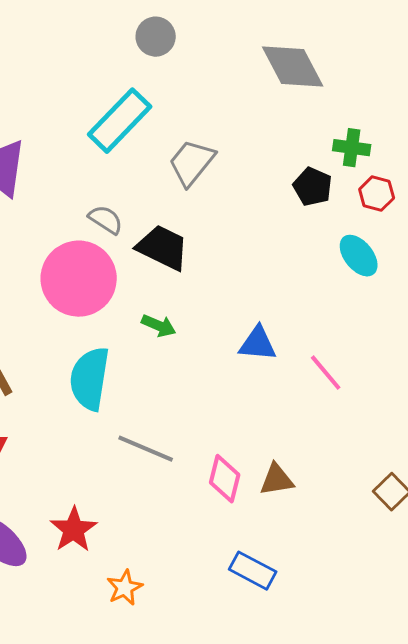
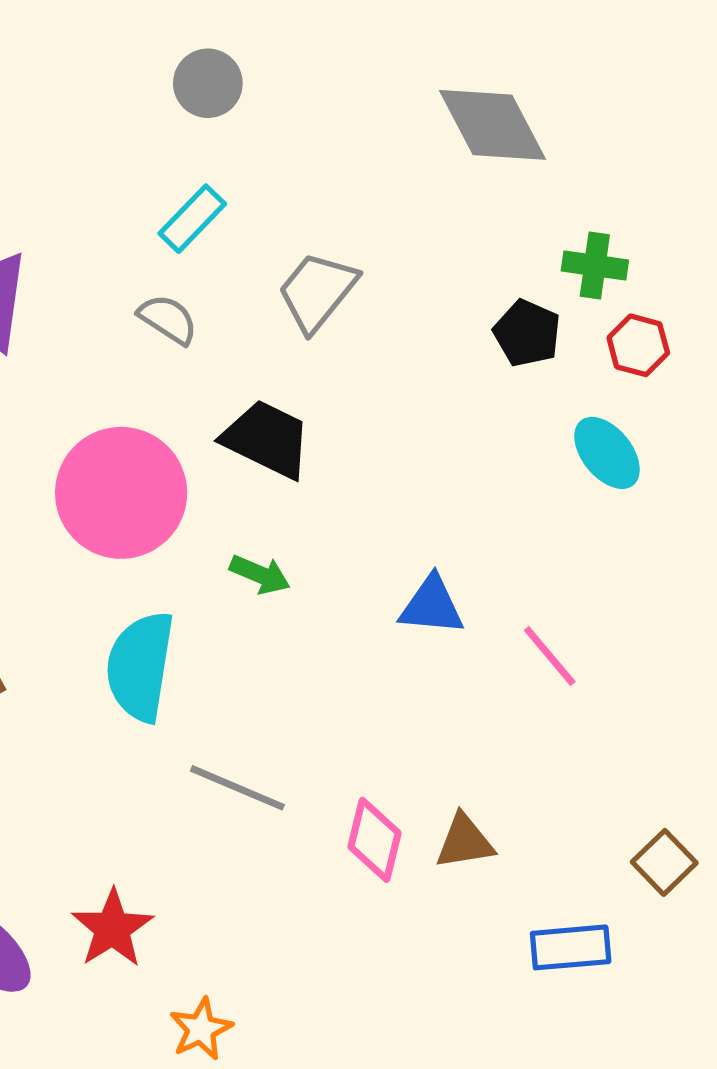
gray circle: (156, 37) -> (208, 83), moved
cyan rectangle: (120, 121) -> (192, 219), size x0.6
gray semicircle: (106, 220) -> (168, 319), moved
blue rectangle: (253, 571) -> (571, 947), moved, turned -33

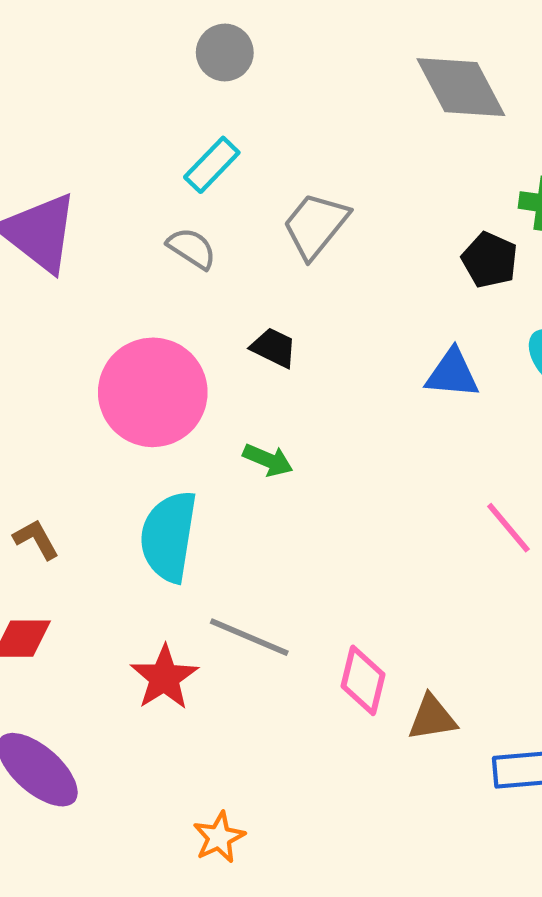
black trapezoid: (267, 439) -> (274, 348), size x0.6
blue triangle: (432, 606) -> (452, 374), moved
brown triangle: (465, 842) -> (432, 718), moved
red star: (112, 928) -> (164, 677), moved

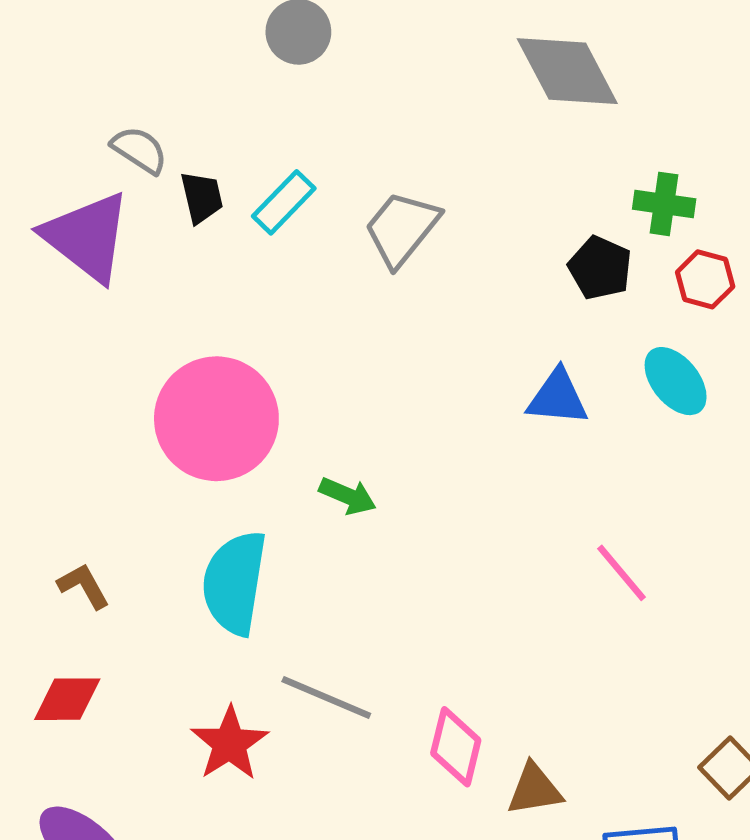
cyan rectangle: (212, 165) -> (284, 202), moved
gray semicircle: (192, 248) -> (139, 150), moved
black trapezoid: (274, 348) -> (202, 197), moved, turned 51

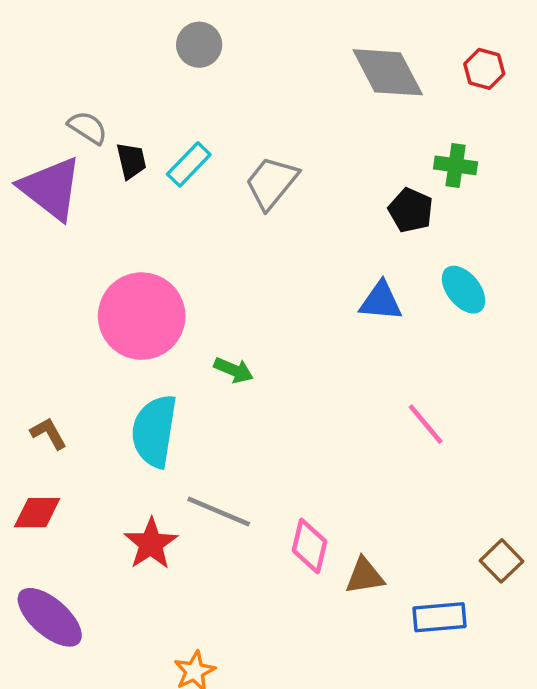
red hexagon: (705, 279) -> (484, 69), moved

